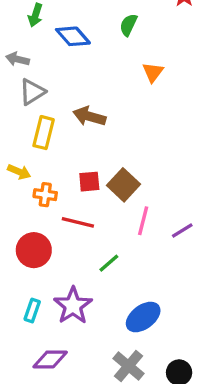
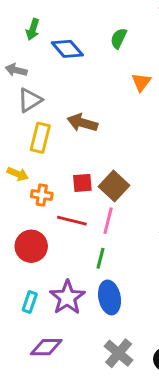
pink line: (143, 221) -> (108, 221), moved
green line: (109, 263) -> (100, 258), turned -35
blue ellipse: (143, 317) -> (110, 297), moved, turned -64

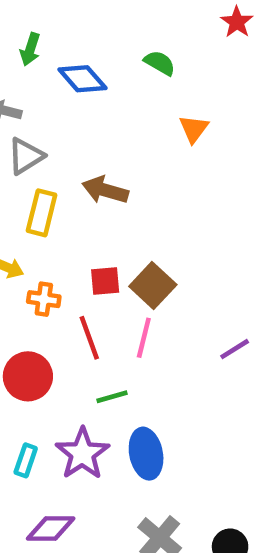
green semicircle: (119, 38) -> (160, 63), turned 95
red line: (72, 221) -> (89, 338), turned 56
green line: (100, 258) -> (112, 397), moved, turned 60

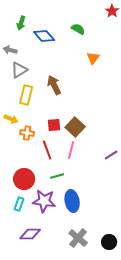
brown arrow: (105, 190) -> (54, 85), turned 48
red circle: (28, 376) -> (24, 179), moved
purple star: (82, 454) -> (44, 201), turned -30

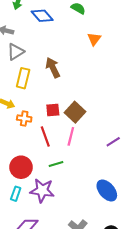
blue ellipse: (72, 201) -> (107, 191), moved, turned -30

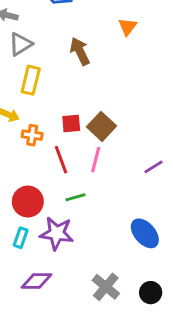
brown arrow: (53, 68) -> (80, 51), moved

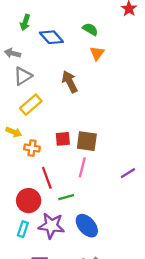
orange triangle: (127, 27) -> (97, 53), moved
yellow rectangle: (31, 80) -> (31, 105), turned 35
brown square: (101, 126) -> (87, 141), turned -35
red line: (61, 160) -> (47, 178), moved
blue ellipse: (145, 233) -> (87, 226), moved

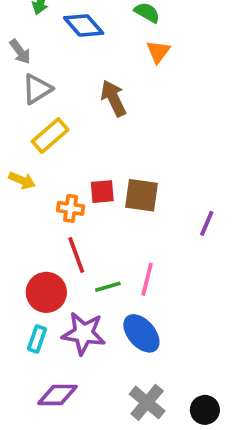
gray arrow: (13, 53) -> (20, 52), turned -140
orange cross: (32, 148) -> (71, 208), moved
pink line: (82, 167) -> (147, 279), moved
purple line: (128, 173) -> (207, 223), moved, turned -35

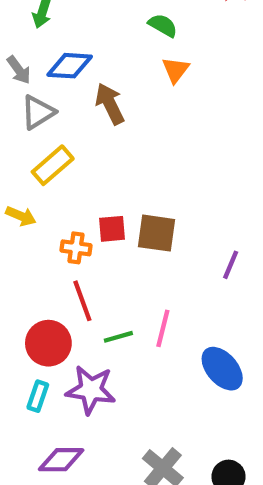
blue diamond: (84, 26) -> (70, 66), moved, turned -45
brown arrow: (113, 98) -> (110, 104), moved
blue ellipse: (141, 333) -> (222, 369), moved

